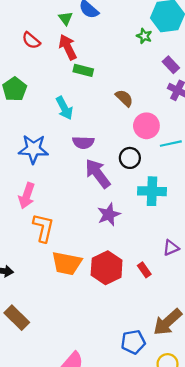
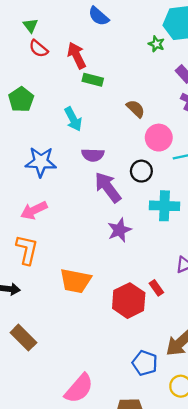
green triangle: (66, 18) -> (30, 25), moved
pink arrow: (27, 196) -> (34, 210), turned 45
orange L-shape: (43, 228) -> (27, 250), moved
red hexagon: (107, 268) -> (129, 301), moved
blue pentagon: (133, 342) -> (145, 363), turned 30

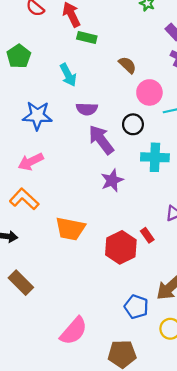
orange L-shape: (27, 250) -> (24, 199), turned -60

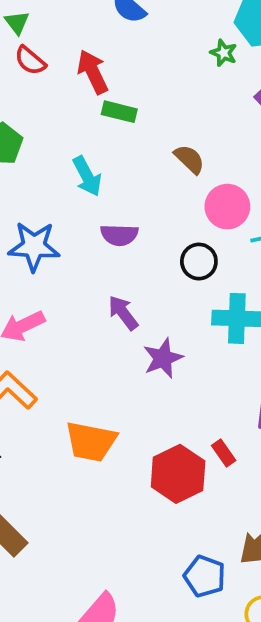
purple arrow: (101, 140) -> (123, 313), moved, size x0.7

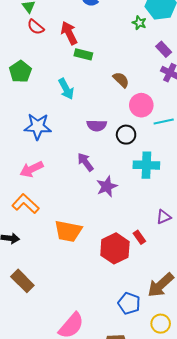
purple semicircle: (119, 235) -> (97, 125), moved

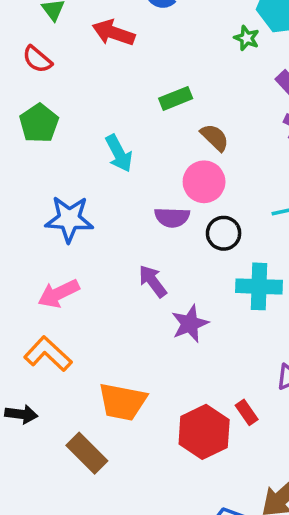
red semicircle: (36, 27) -> (37, 59), moved
red arrow: (69, 33) -> (114, 33), moved, turned -45
green rectangle: (83, 54) -> (176, 98), moved, turned -36
pink circle: (141, 105) -> (204, 182), moved
brown rectangle: (22, 281) -> (87, 453), moved

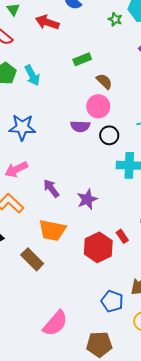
green star: (247, 38) -> (115, 19), moved
cyan arrow: (119, 153) -> (32, 75), moved
purple arrow: (153, 281) -> (51, 188), moved
purple star: (190, 324) -> (87, 199), moved

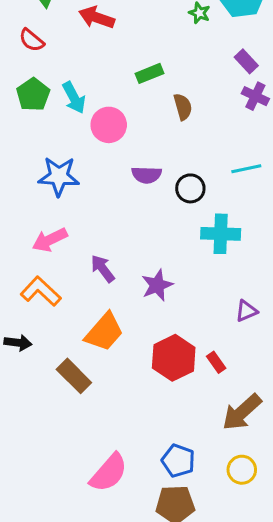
brown semicircle: (104, 81) -> (183, 107), turned 30
pink circle: (98, 106) -> (109, 125), moved
orange trapezoid: (52, 230) -> (104, 332), turned -60
red rectangle: (122, 236) -> (216, 362), moved
blue pentagon: (112, 301) -> (178, 461), moved

